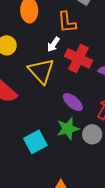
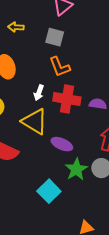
orange L-shape: (67, 22) -> (60, 67), moved
purple ellipse: (73, 102) -> (62, 144), moved

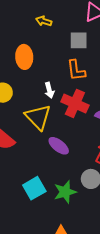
gray square: (55, 37) -> (79, 40), turned -30
white arrow: (39, 93) -> (49, 90), turned -49
green star: (76, 169) -> (65, 192), moved

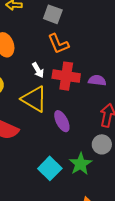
gray square: (79, 40) -> (53, 14), turned 36
purple ellipse: (59, 146) -> (62, 121), turned 40

